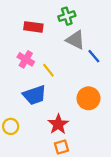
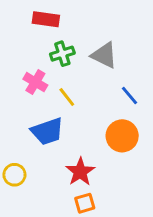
green cross: (67, 16) -> (62, 54), moved
red rectangle: (33, 27) -> (46, 19), moved
blue line: (94, 56) -> (130, 96), moved

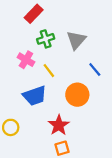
red rectangle: (46, 19) -> (34, 14), turned -54
gray triangle: (104, 55) -> (76, 40), turned 45
orange circle: (122, 136) -> (77, 95), moved

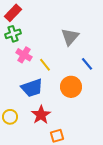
red rectangle: (34, 14) -> (13, 13), moved
green cross: (46, 39) -> (13, 34), moved
red star: (59, 125) -> (41, 115), moved

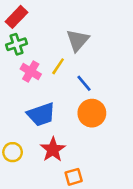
gray triangle: (70, 37) -> (78, 40), moved
blue line: (87, 64) -> (84, 83), moved
yellow line: (45, 65) -> (58, 66), moved, turned 72

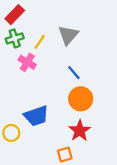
yellow line: (58, 66) -> (40, 42), moved
blue trapezoid: (41, 114) -> (36, 116), moved
red star: (53, 150) -> (80, 131), moved

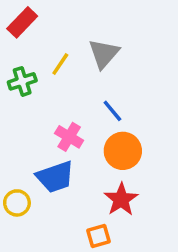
green cross: (15, 38) -> (22, 81), moved
pink cross: (27, 62) -> (69, 137), moved

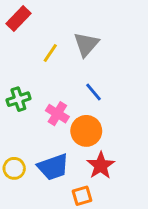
green cross: (22, 81) -> (18, 99), moved
orange circle: (123, 151) -> (86, 131), moved
blue trapezoid: (55, 177) -> (53, 167), moved

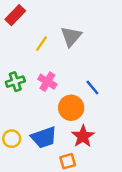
blue line: (93, 92) -> (92, 88), moved
pink cross: (57, 114) -> (47, 82), moved

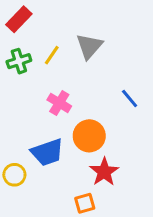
green cross: (15, 82) -> (19, 61), moved
blue line: (92, 88) -> (130, 98), moved
blue trapezoid: (44, 137) -> (47, 152), moved

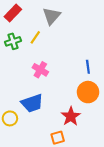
gray triangle: (89, 46) -> (51, 16), moved
blue line: (130, 98) -> (88, 67), turned 32
orange circle: (89, 136) -> (88, 92), moved

